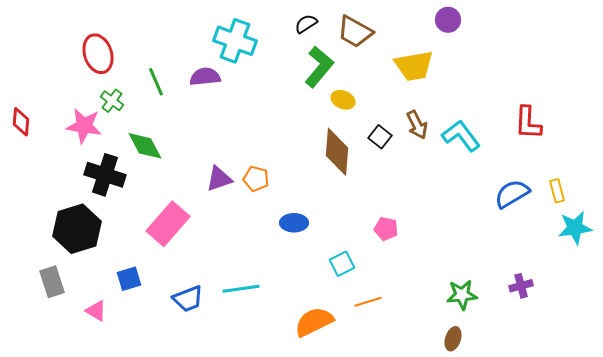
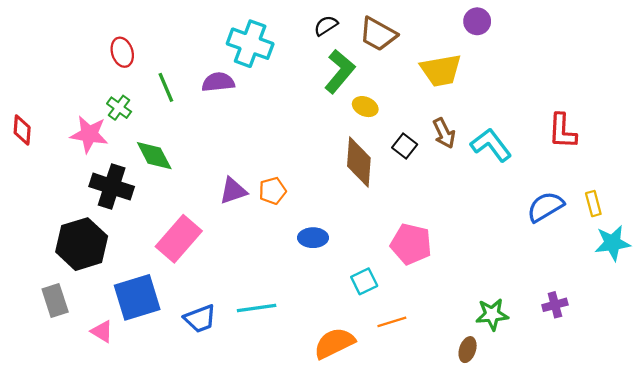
red ellipse: (98, 54) -> (122, 52), moved, size x0.7
orange pentagon: (256, 179) -> (273, 191), turned -30
pink pentagon: (386, 229) -> (411, 244), size x1.6
blue square: (129, 279) -> (137, 297), size x1.8
brown ellipse: (453, 339) -> (468, 350), moved

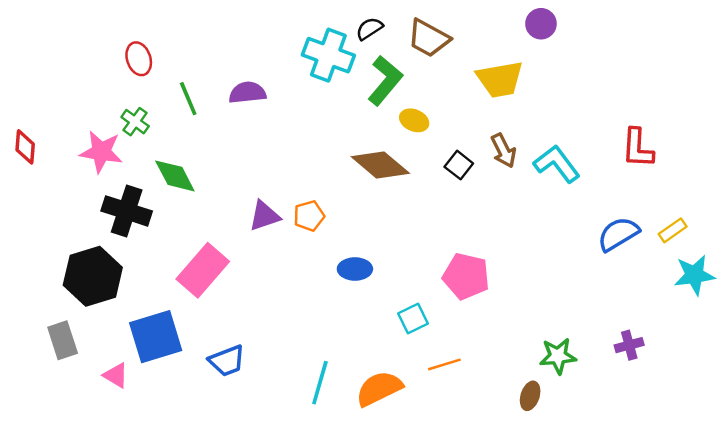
cyan cross: (250, 44) -> (328, 55), moved
brown diamond: (359, 162) -> (380, 165), moved, turned -54
yellow rectangle: (593, 204) -> (673, 230), turned 70
cyan line: (257, 308) -> (320, 383), moved, turned -66

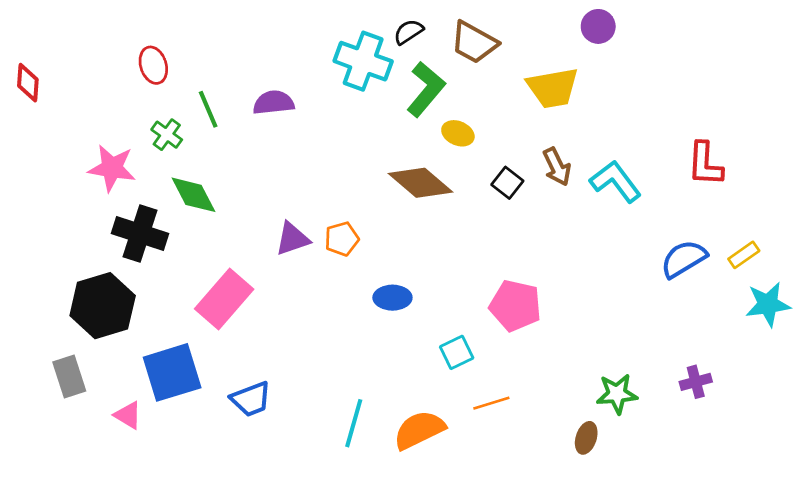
green cross: (135, 122) -> (167, 135), moved
red diamond: (25, 147) -> (28, 83), moved

